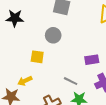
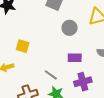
gray circle: (53, 35) -> (70, 28), moved

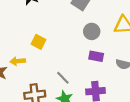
purple rectangle: (75, 58) -> (96, 56), moved

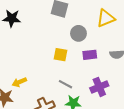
yellow square: (38, 42) -> (60, 55), moved

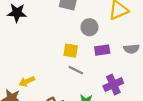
gray line: (66, 84) -> (76, 70), moved

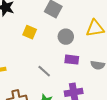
yellow square: (71, 51) -> (30, 32), moved

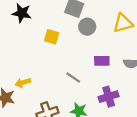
gray circle: (66, 37) -> (87, 27), moved

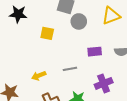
gray line: (73, 78) -> (70, 69), turned -40
yellow arrow: (23, 83) -> (39, 76), moved

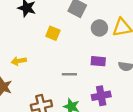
gray circle: (79, 21) -> (99, 28), moved
yellow arrow: (39, 76) -> (19, 61), moved

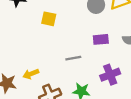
yellow arrow: (19, 61) -> (31, 74), moved

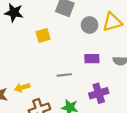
yellow square: (49, 19) -> (43, 35), turned -32

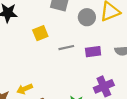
gray line: (64, 75) -> (66, 48), moved

